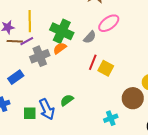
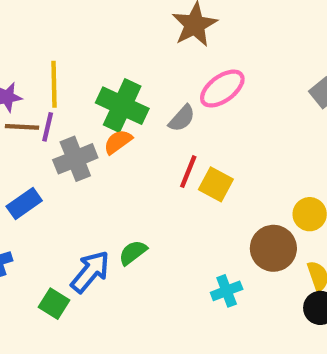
purple line: (27, 41) -> (48, 127), turned -48
blue arrow: (47, 109) -> (90, 272), turned -115
green square: (30, 113) -> (54, 304), moved, turned 32

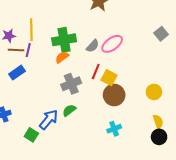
pink ellipse: (222, 89) -> (112, 44), moved
green cross: (122, 106) -> (64, 40), turned -35
gray cross: (75, 159) -> (71, 84), moved
blue rectangle: (24, 204) -> (17, 73), moved
brown circle: (273, 248) -> (114, 95), moved

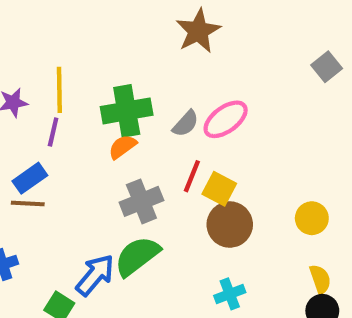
gray square: (161, 34) -> (327, 67), moved
brown line: (16, 50) -> (28, 203), moved
green semicircle: (69, 110) -> (137, 256), size x1.6

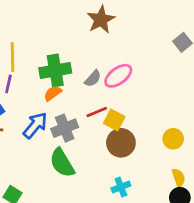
red line: (192, 176) -> (97, 112), turned 45
green semicircle: (137, 256) -> (62, 163), turned -84
blue arrow: (95, 275) -> (35, 125), moved

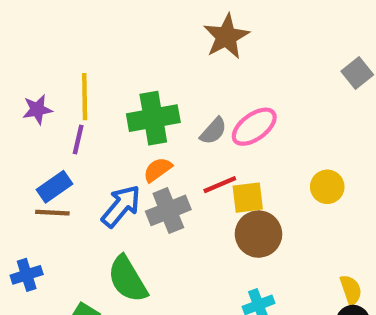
orange semicircle: (53, 93) -> (158, 170), moved
yellow square: (114, 120) -> (248, 198), turned -35
yellow circle: (173, 139) -> (327, 187), moved
green semicircle: (62, 163) -> (128, 279), moved

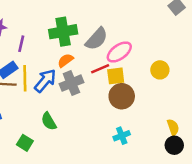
yellow line: (85, 97) -> (25, 78), moved
pink ellipse: (254, 127) -> (119, 52), moved
gray semicircle: (213, 131) -> (97, 39), size x1.5
green semicircle: (128, 279) -> (49, 121), size x0.7

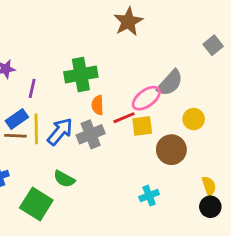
gray semicircle: (97, 39) -> (170, 83), moved
orange semicircle: (65, 60) -> (98, 105), moved, turned -56
brown circle: (122, 96) -> (171, 150), moved
green semicircle: (49, 121) -> (64, 179), turned -30
green square: (25, 143) -> (36, 204), size x1.6

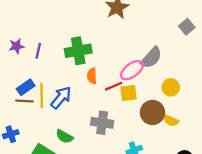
purple line: (32, 88) -> (38, 51), moved
gray cross: (91, 134) -> (102, 123), moved, turned 30
yellow semicircle: (209, 186) -> (171, 120), moved, turned 133

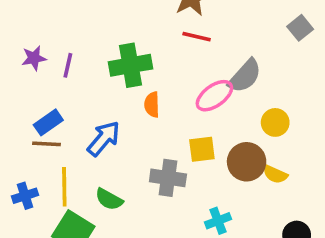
red line: (114, 86) -> (197, 37), moved, turned 36
yellow square: (128, 93) -> (202, 149), moved
yellow line: (42, 95) -> (64, 187), moved

